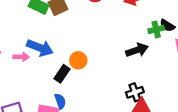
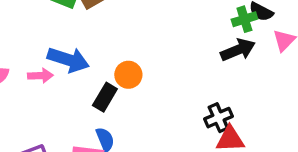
black arrow: (137, 50) -> (238, 50), moved

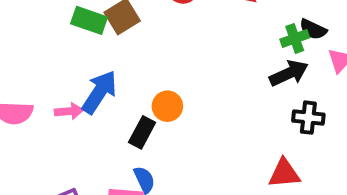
blue arrow: (68, 60) -> (99, 92), turned -72
black cross: (218, 118) -> (308, 118), moved, turned 32

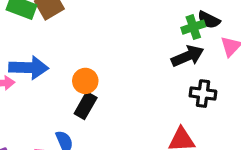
blue arrow: (99, 92) -> (29, 68), turned 57
black rectangle: (142, 132) -> (86, 106), moved

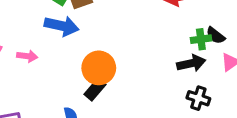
blue arrow: (29, 68) -> (62, 26), moved
orange circle: (85, 81) -> (99, 68), size x1.5

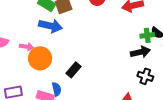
orange circle: (99, 68) -> (40, 58), moved

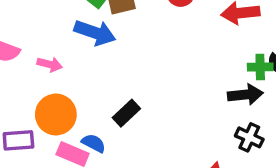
orange circle: (40, 58) -> (56, 114), moved
blue semicircle: (57, 89) -> (94, 143), turned -56

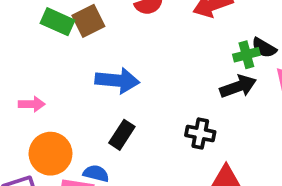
blue arrow: (95, 33) -> (117, 80), moved
black cross: (249, 137) -> (200, 134), moved

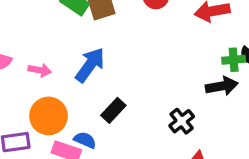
blue arrow: (117, 80) -> (90, 65), moved, turned -69
black cross: (200, 134) -> (182, 121), turned 30

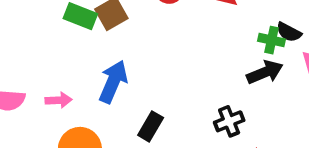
green cross: (234, 60) -> (272, 40), turned 30
black cross: (182, 121) -> (229, 121), turned 30

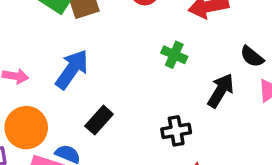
green cross: (272, 40) -> (174, 55), moved
black arrow: (265, 72) -> (221, 91), turned -48

